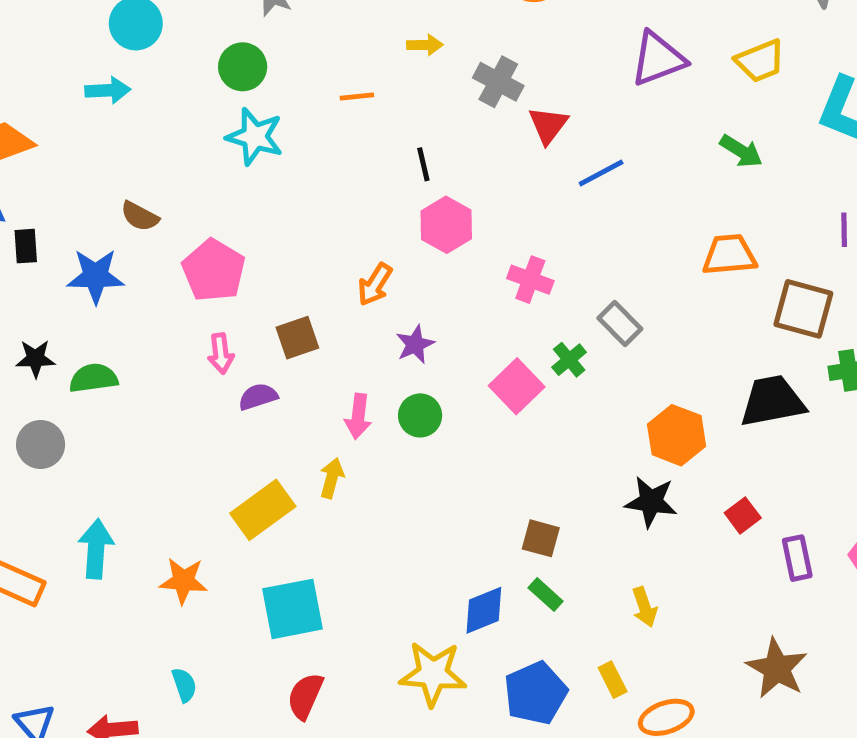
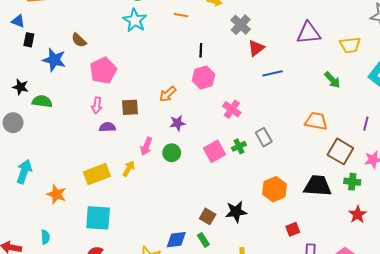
black star: (651, 502) -> (236, 212), moved, turned -30

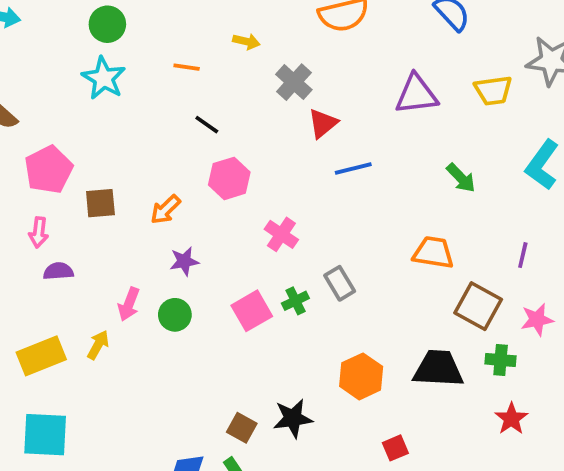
yellow trapezoid: (350, 45) -> (493, 90), moved
black line: (201, 50) -> (207, 125), moved, turned -56
brown square: (130, 107) -> (100, 203), moved

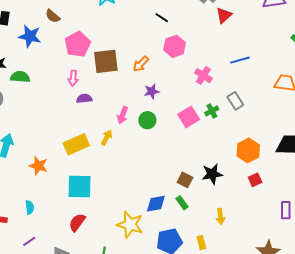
blue line: (353, 168) -> (240, 60), moved
brown square: (100, 203) -> (106, 61), size x1.5
red square: (395, 448) -> (255, 180), moved

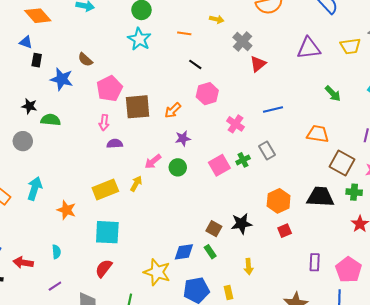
pink arrow: (123, 115) -> (153, 162), turned 30

